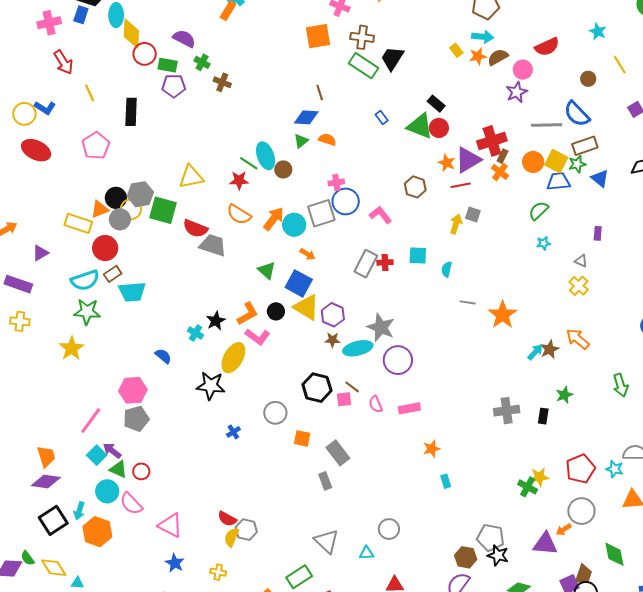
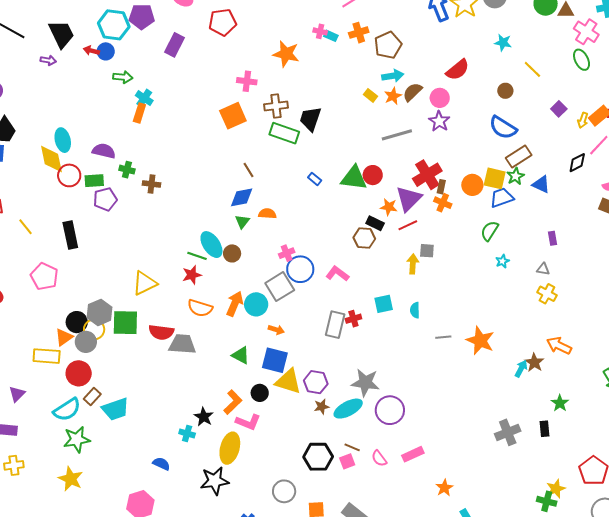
cyan ellipse: (116, 15) -> (63, 140), moved
black rectangle: (436, 104) -> (375, 223), moved
gray line: (547, 125) -> (397, 135), moved

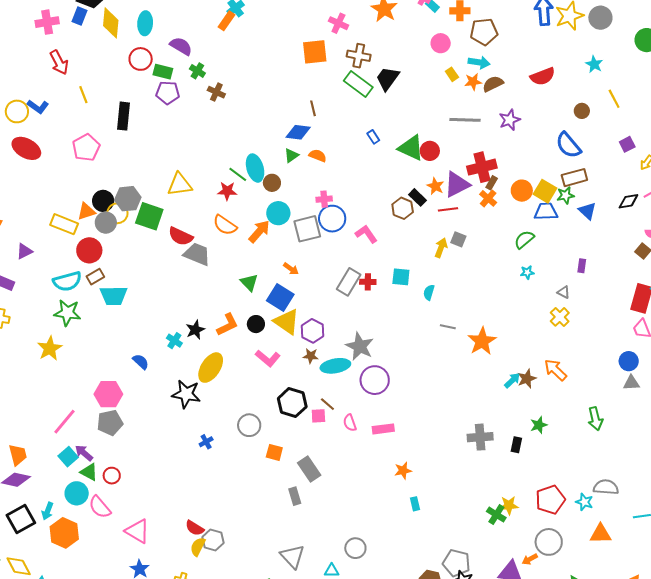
pink circle: (440, 98) -> (441, 43), moved
yellow diamond: (51, 159) -> (111, 23), moved
cyan circle: (256, 304) -> (278, 213), moved
pink L-shape: (248, 422) -> (268, 358), moved

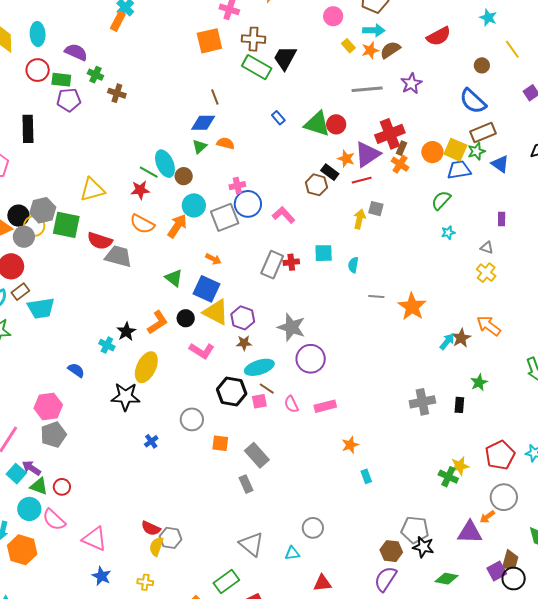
cyan ellipse: (335, 366) -> (259, 367), moved

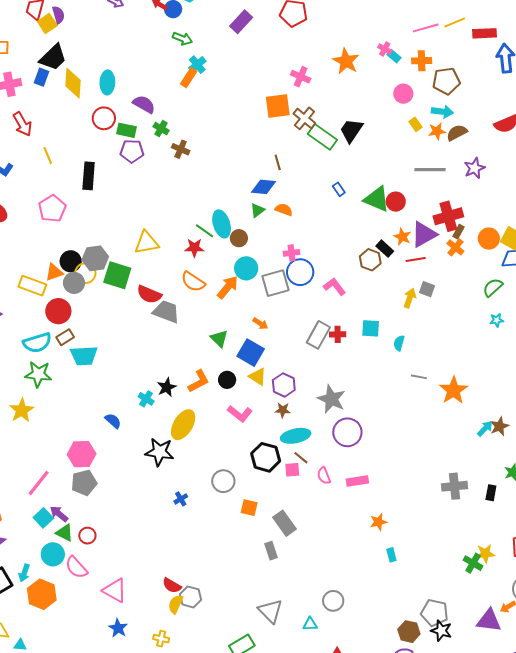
brown cross: (253, 39) -> (304, 118), moved, turned 30
yellow triangle: (216, 312) -> (258, 377), size x0.7

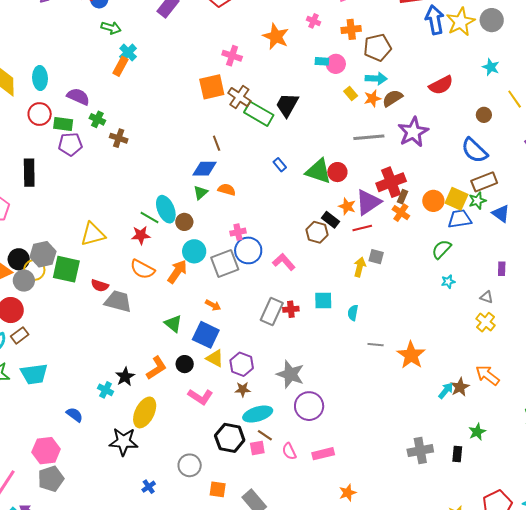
cyan rectangle: (394, 56) -> (322, 61), moved, turned -32
purple star: (475, 168) -> (413, 132), size x1.4
red semicircle: (149, 294) -> (100, 286), size x0.7
cyan trapezoid: (84, 356) -> (34, 374), moved

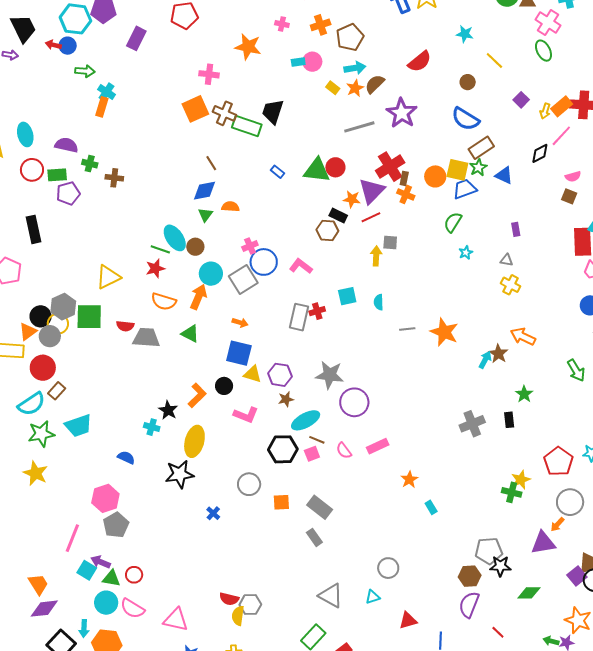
green triangle: (173, 324) -> (190, 334), moved

